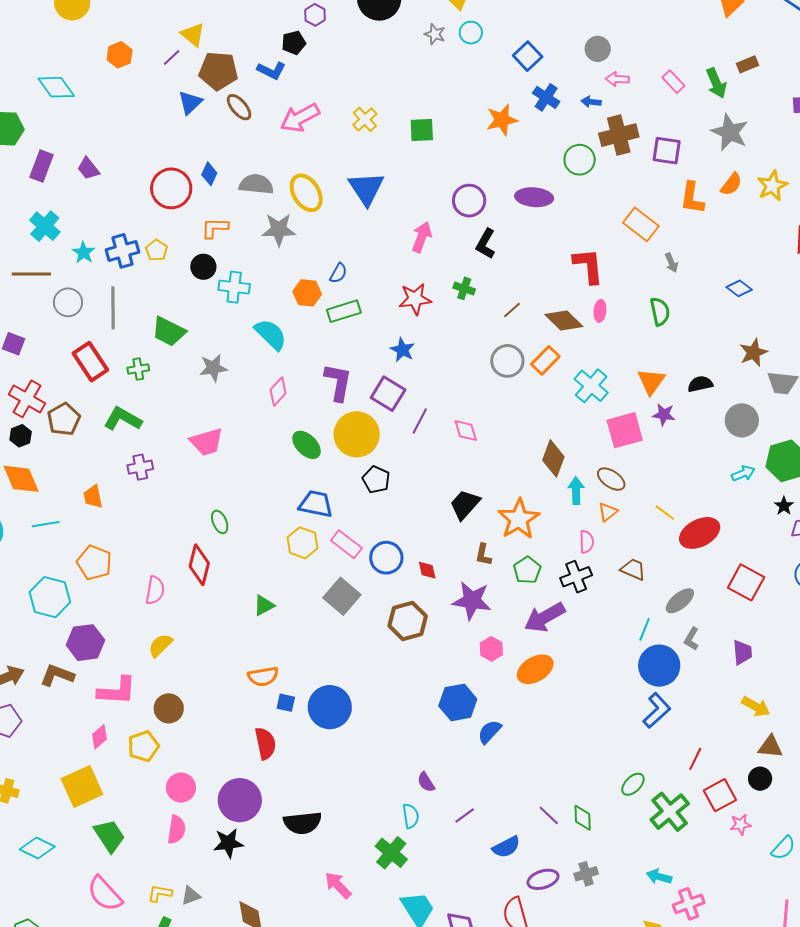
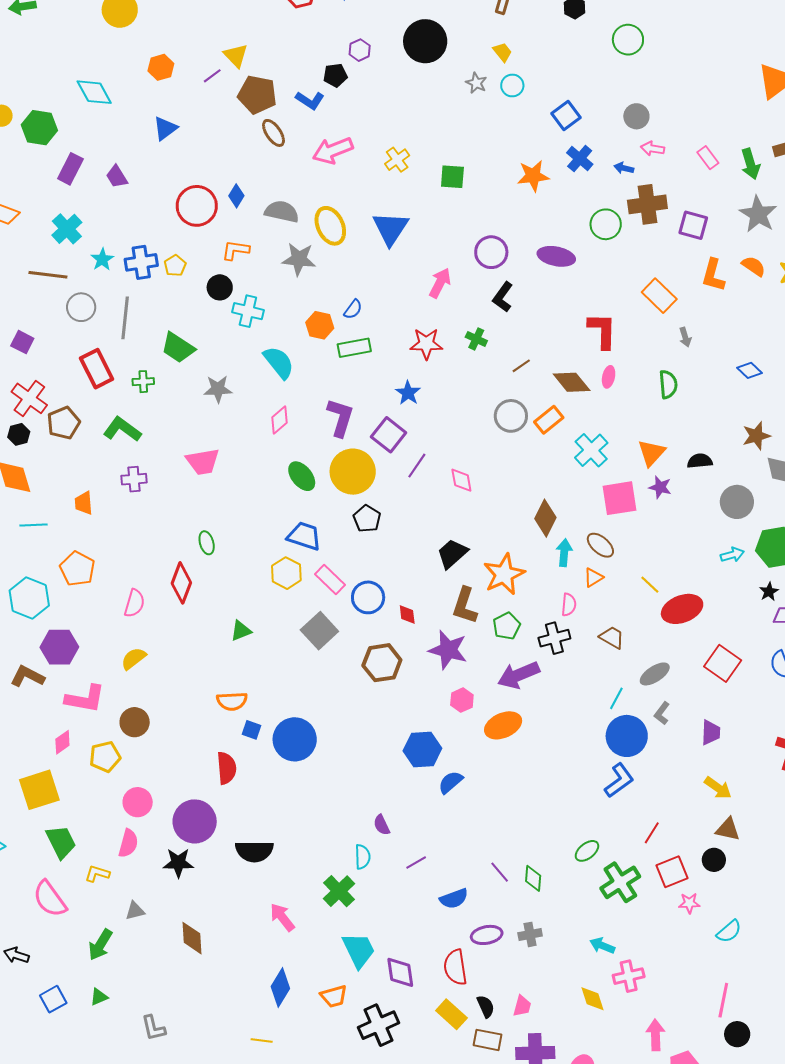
blue triangle: (190, 103) -> (165, 128), moved
orange semicircle: (731, 184) -> (754, 266), turned -100
brown L-shape: (483, 555) -> (465, 606), size x1.6
yellow L-shape: (160, 893) -> (97, 874), moved

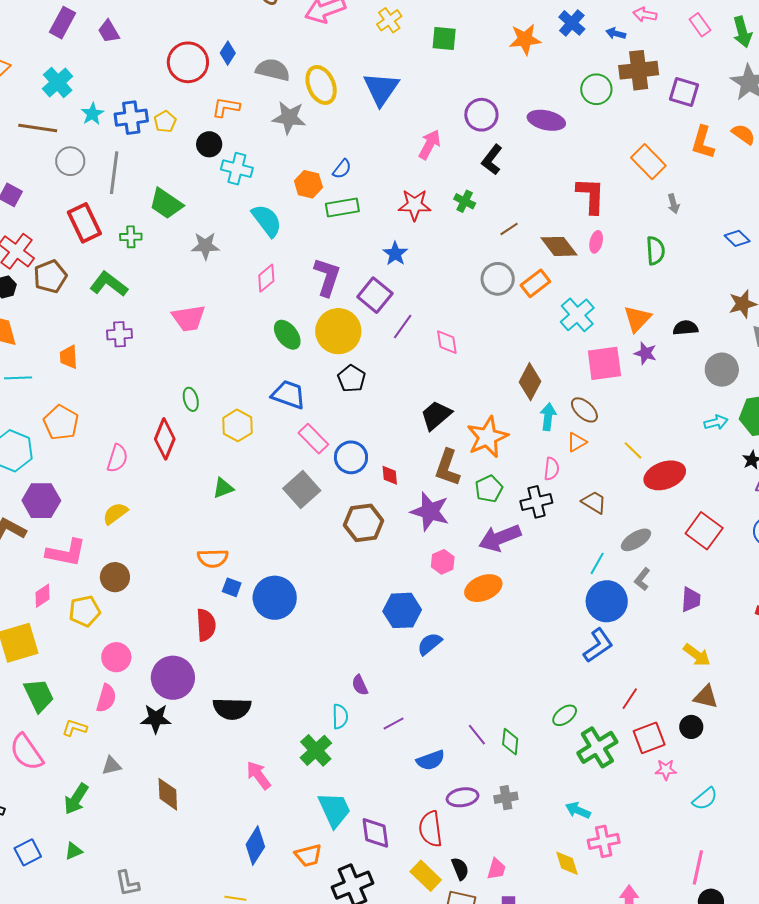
yellow hexagon: (286, 573) -> (237, 425), moved

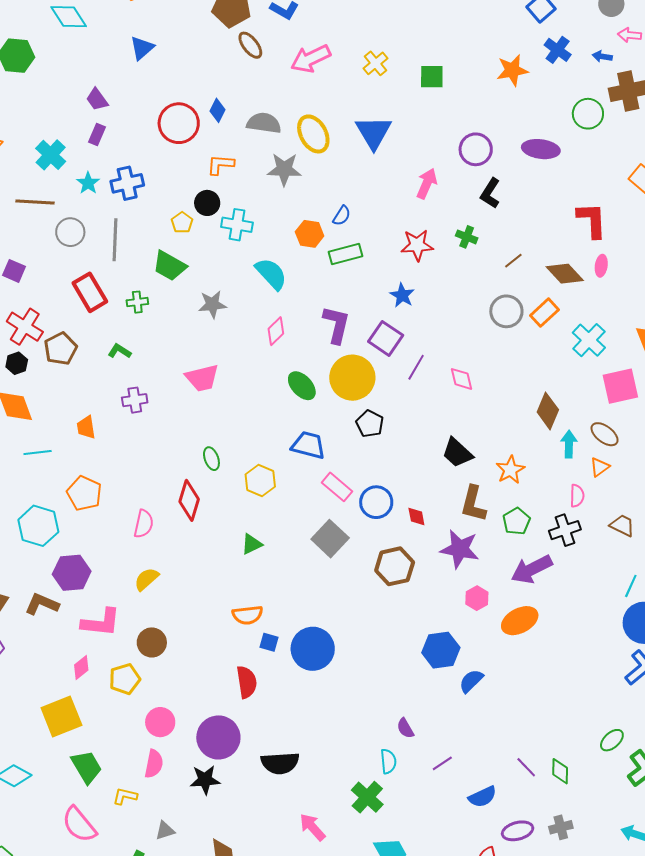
purple rectangle: (62, 23) -> (97, 134), moved, size x0.7
yellow pentagon: (165, 122) -> (182, 223), moved
green L-shape: (109, 284) -> (120, 351), size x0.6
black trapezoid: (436, 415) -> (457, 453), turned -92
orange star: (487, 437) -> (510, 470), size x0.7

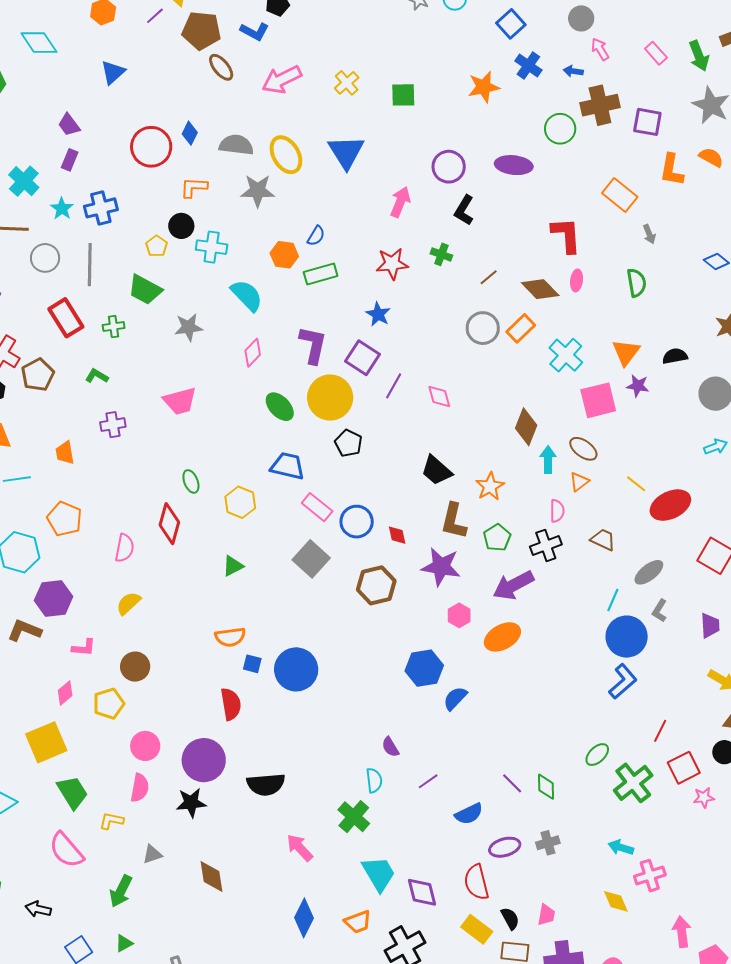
pink arrow: (630, 35) -> (600, 49), turned 55
pink L-shape: (101, 623) -> (84, 648), size x0.6

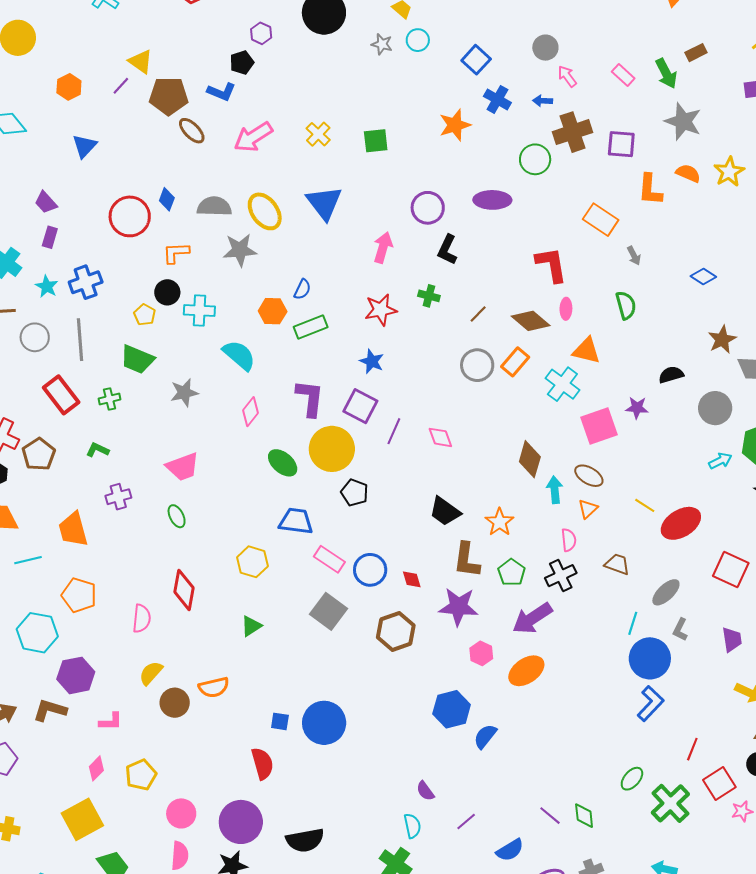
orange triangle: (626, 352) -> (586, 351), moved, turned -48
orange trapezoid: (65, 453) -> (73, 529), size x1.5
green ellipse: (191, 481) -> (177, 516), moved
orange semicircle: (230, 637) -> (214, 687), moved
brown circle: (135, 667) -> (175, 703), moved

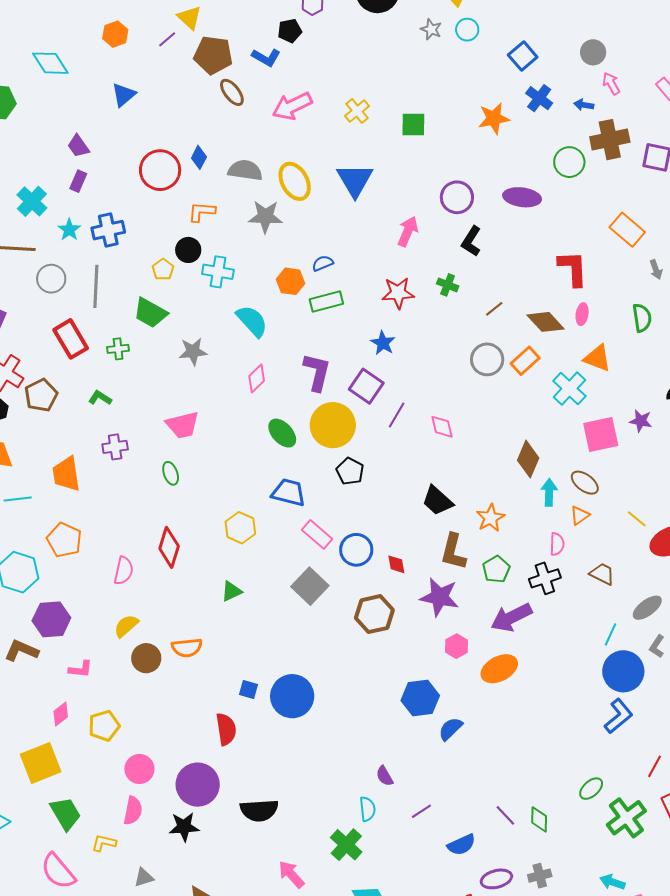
blue semicircle: (302, 289) -> (323, 263), turned -145

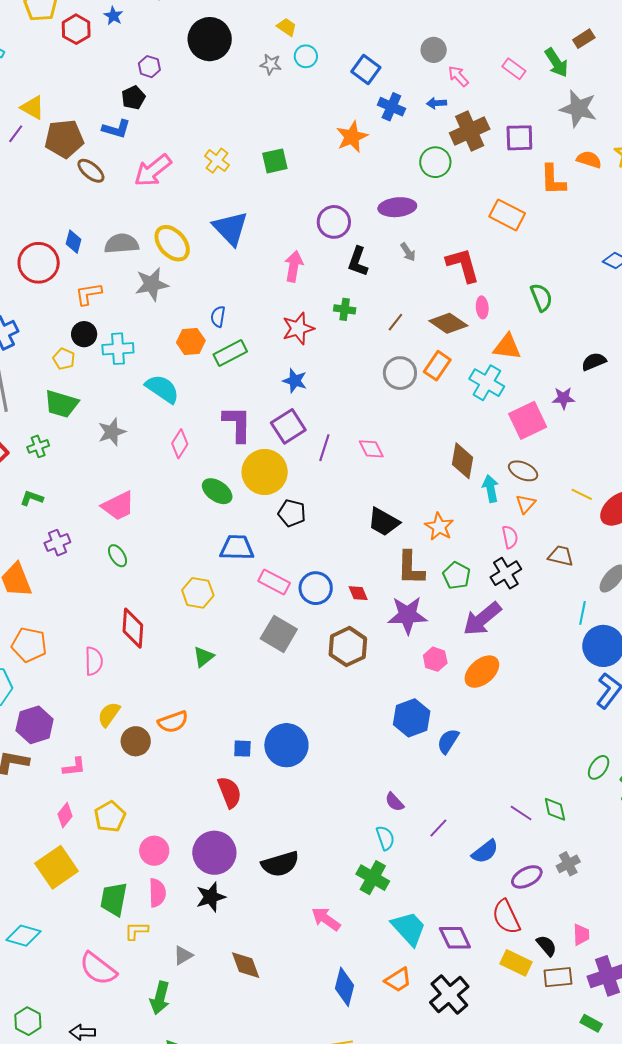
blue semicircle: (323, 263) -> (218, 317), turned -45
gray arrow: (656, 270) -> (408, 252), moved
purple square: (366, 386) -> (288, 426), turned 36
green trapezoid: (66, 814) -> (114, 899), moved, turned -126

